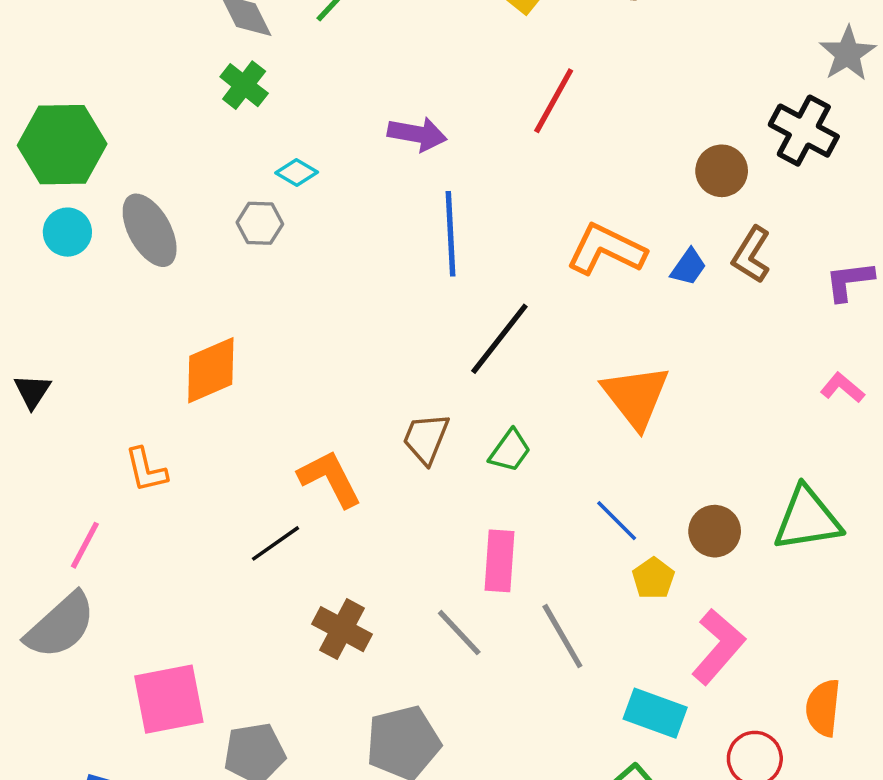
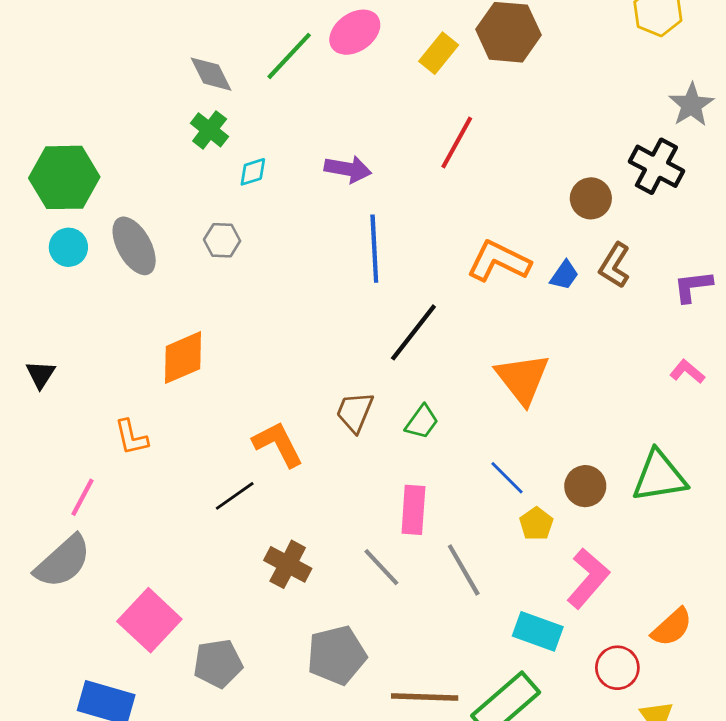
cyan diamond: (297, 173) -> (253, 172), moved, turned -48
pink square: (169, 699) -> (149, 620), turned -36
orange semicircle: (823, 708) -> (672, 627), turned -138

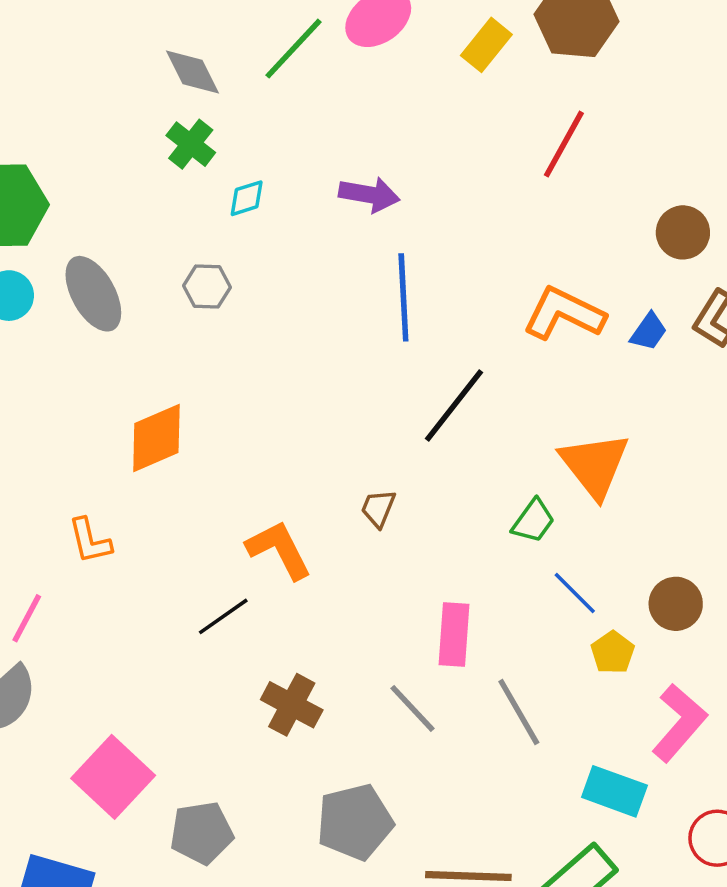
red line: (457, 143) -> (564, 144), moved
brown trapezoid: (355, 412) -> (378, 508), size x0.7
green trapezoid: (422, 422) -> (533, 521), moved

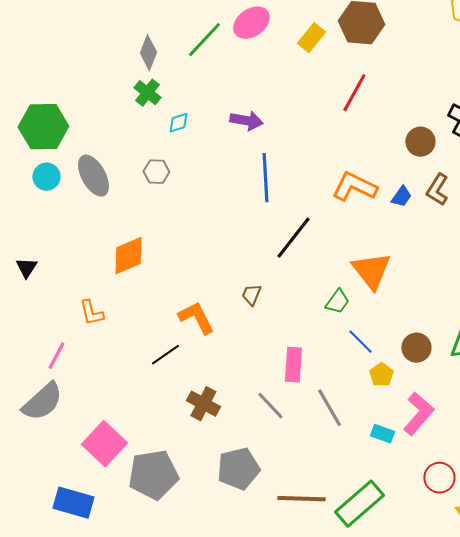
gray diamond: (193, 72) -> (148, 53), turned 48
cyan rectangle: (614, 791) -> (382, 434), moved, size x0.7
gray pentagon: (202, 833) -> (153, 475), size x1.4

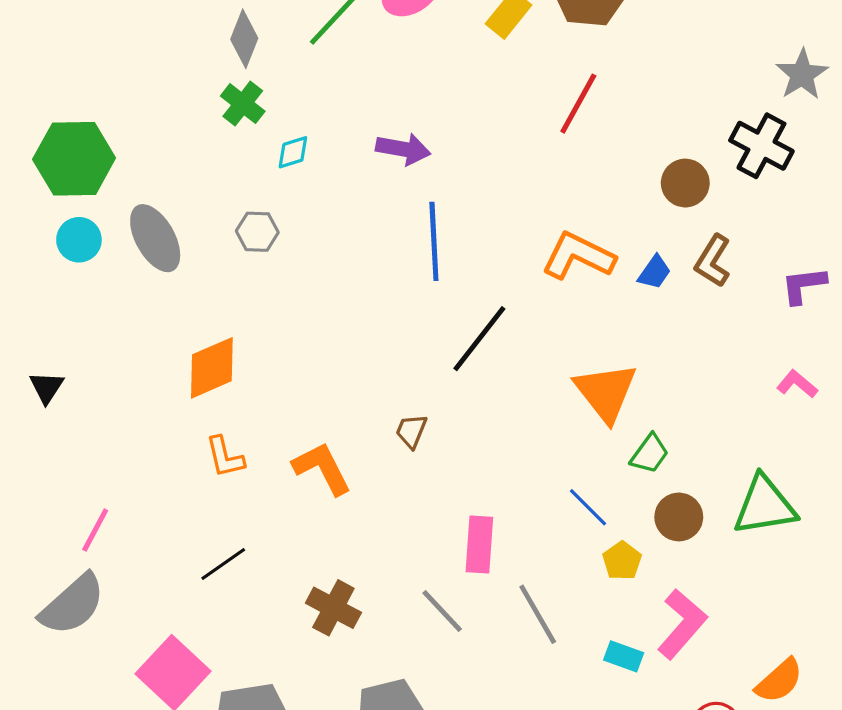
green trapezoid: (337, 302) -> (650, 454), moved
orange L-shape: (91, 313) -> (225, 457), moved
black line: (165, 355) -> (223, 564), moved

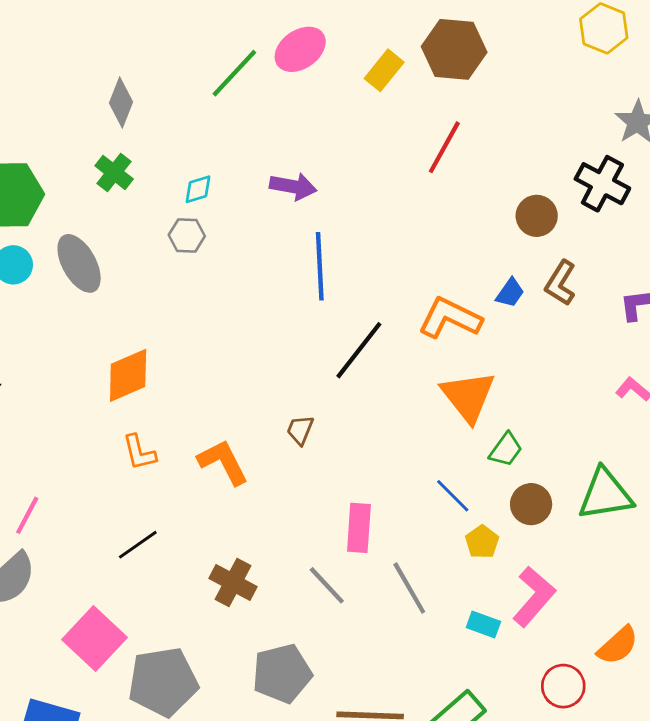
gray diamond: (244, 39) -> (121, 103), moved
green cross: (243, 104) -> (114, 172), moved
gray hexagon: (257, 232) -> (187, 235), moved
orange L-shape: (578, 256) -> (450, 318), moved

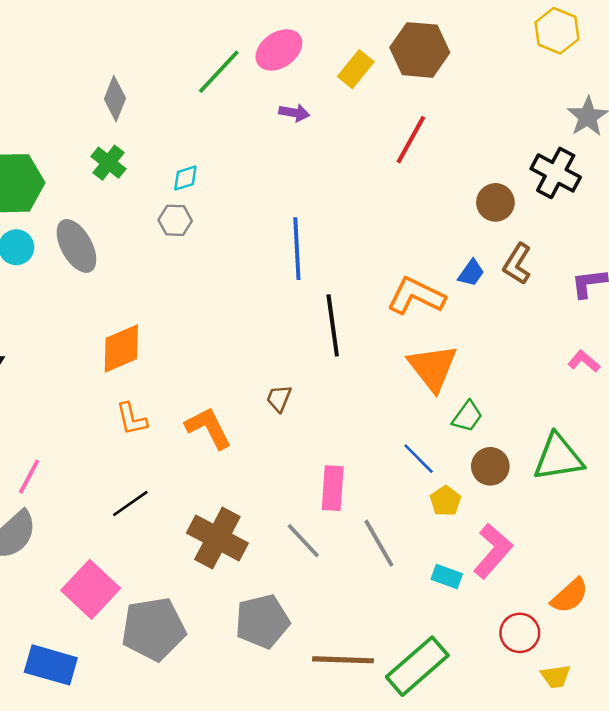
purple arrow: (293, 186) -> (294, 113), moved, size x0.7
black line: (359, 350) -> (333, 325), turned -46
brown cross: (233, 583) -> (217, 538), size x1.4

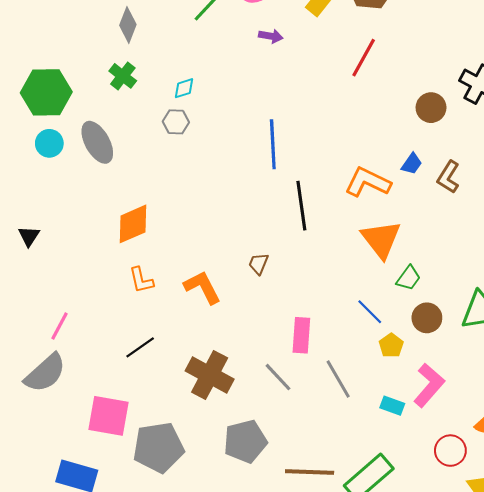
brown L-shape: (517, 264) -> (448, 177), moved
pink square: (91, 589) -> (108, 416), turned -33

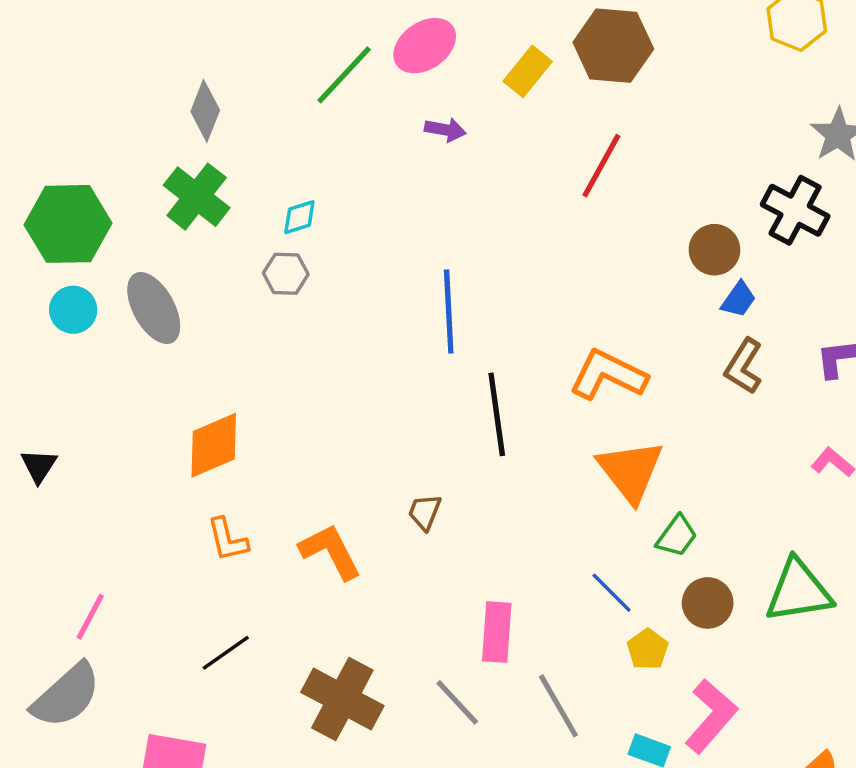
green cross: (123, 76) -> (197, 197), size x1.4
blue trapezoid: (412, 164) -> (738, 299), moved

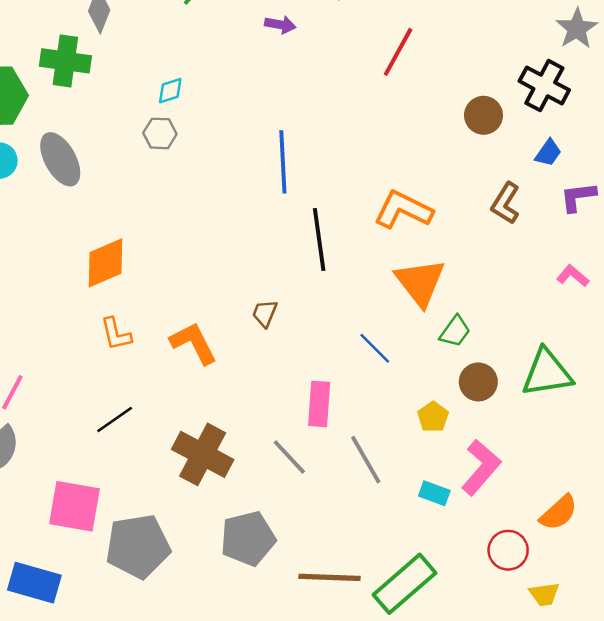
green cross: (197, 197) -> (65, 61), moved, turned -30
blue trapezoid: (738, 299) -> (548, 153), moved
blue line: (612, 593) -> (375, 348), moved

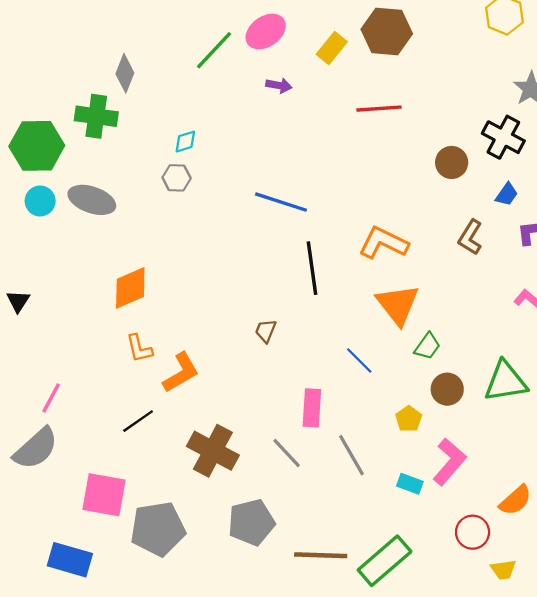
red line: (398, 52) -> (379, 109), turned 57
gray ellipse: (60, 159) -> (92, 200), turned -42
blue line: (283, 162) -> (281, 202), turned -69
orange L-shape: (194, 343) -> (181, 373), moved, turned 87

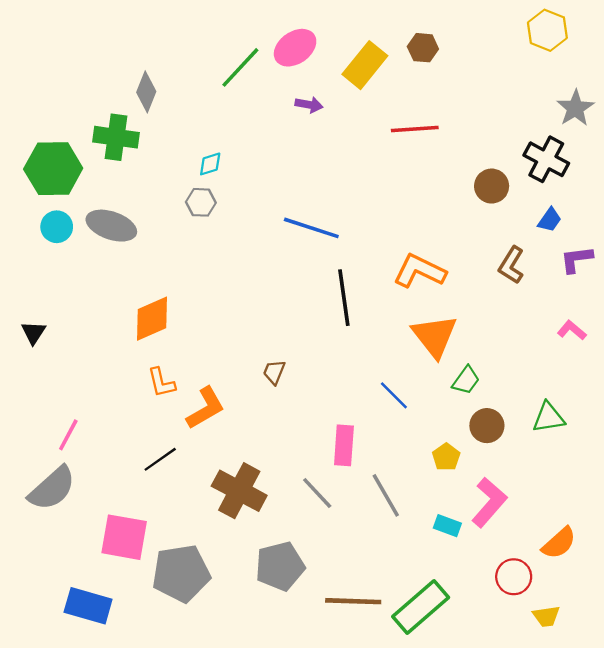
brown hexagon: (387, 32) -> (423, 48), size x0.6
yellow rectangle: (332, 48) -> (365, 65), size x1.4
brown trapezoid: (266, 331) -> (274, 372), moved
green triangle: (506, 381) -> (549, 417), size x0.7

